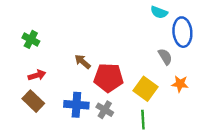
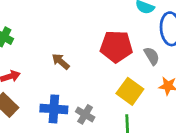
red pentagon: (108, 78) -> (116, 46), moved

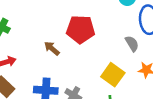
red pentagon: (116, 46) -> (80, 29), moved

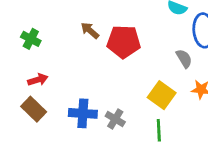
brown arrow: (52, 48) -> (90, 30), moved

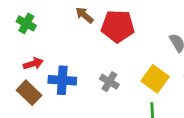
blue cross: (83, 113) -> (62, 80), moved
gray cross: (115, 119) -> (109, 82), moved

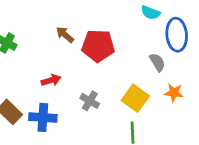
red arrow: (33, 64) -> (51, 80), moved
blue cross: (62, 80) -> (43, 117), moved

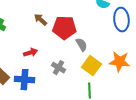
gray semicircle: (157, 62) -> (81, 45), moved
orange star: (174, 93) -> (119, 62), size x1.5

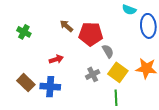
gray cross: (58, 68) -> (93, 74), moved, turned 32

